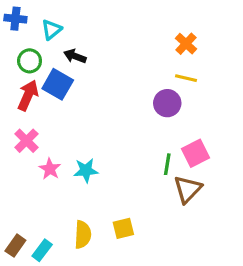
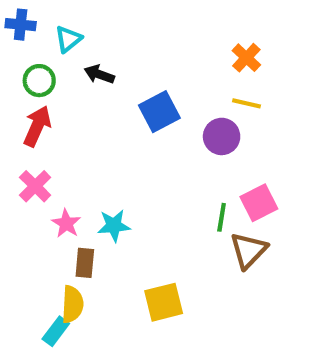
blue square: (58, 84) -> (159, 112), moved, turned 32
yellow square: (123, 228) -> (164, 302), size x1.4
yellow semicircle: (83, 235) -> (72, 304), moved
brown rectangle: (15, 246) -> (85, 263), moved, turned -30

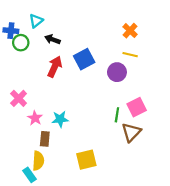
blue cross: (21, 25) -> (11, 31), moved
red arrow: (37, 126) -> (55, 67), moved
cyan rectangle: (56, 331) -> (30, 175), turned -72

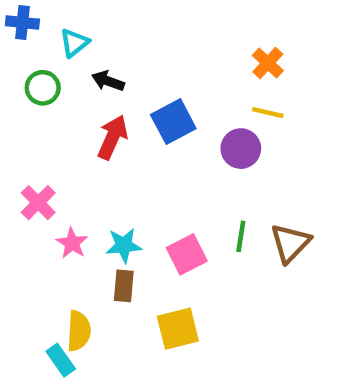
blue cross: (11, 31) -> (22, 22), moved
pink square: (137, 107) -> (187, 254), moved
brown triangle: (131, 132) -> (290, 243), moved
brown rectangle: (45, 139) -> (124, 286), moved

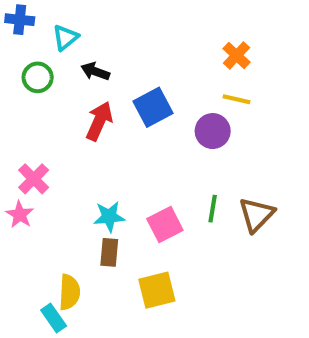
pink star: (72, 243) -> (20, 215), moved

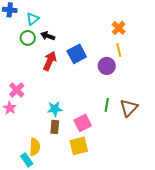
green circle: (38, 77) -> (28, 38), moved
yellow line: (237, 99) -> (119, 50), turned 64
pink square: (165, 225) -> (83, 123), moved

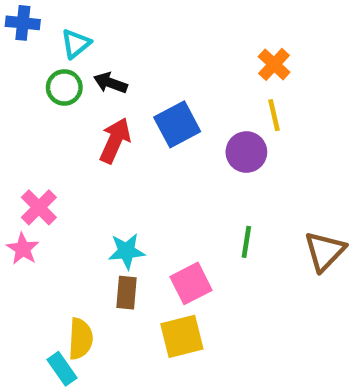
brown triangle: (129, 108) -> (325, 251), moved

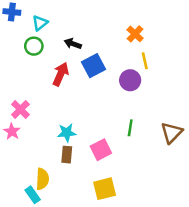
orange cross: (274, 64) -> (135, 34), moved
black arrow: (110, 83) -> (73, 44), moved
yellow square: (182, 336) -> (105, 189), moved

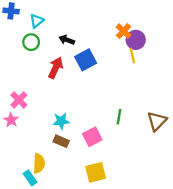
purple circle: (130, 80) -> (136, 40), moved
brown rectangle: (67, 155) -> (61, 141), turned -72

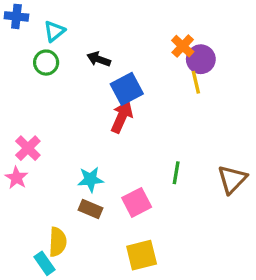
red arrow: (56, 68) -> (122, 117), moved

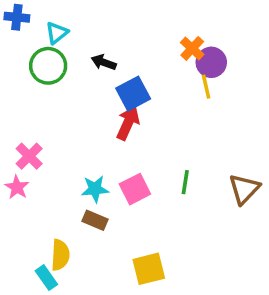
green circle: (46, 63) -> (48, 66), size x1.4
pink square: (137, 202) -> (135, 189), moved

